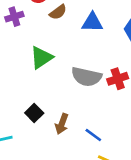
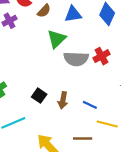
green triangle: (41, 57) -> (57, 39), moved

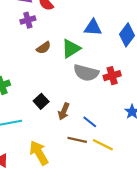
brown semicircle: (44, 11) -> (44, 48), moved
brown line: (83, 138) -> (77, 140), moved

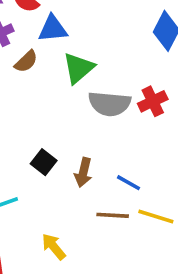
blue triangle: (93, 28) -> (53, 29), moved
brown semicircle: (44, 48) -> (26, 61), moved
yellow arrow: (39, 153) -> (54, 247), size x0.7

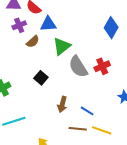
gray semicircle: (110, 104) -> (78, 67), turned 50
black square: (44, 162) -> (41, 78), moved

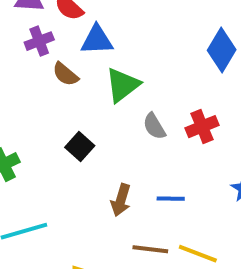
brown semicircle: (33, 42) -> (65, 74), turned 80
gray semicircle: (78, 67) -> (154, 126), size x0.6
blue line: (87, 111) -> (171, 199), moved, turned -32

